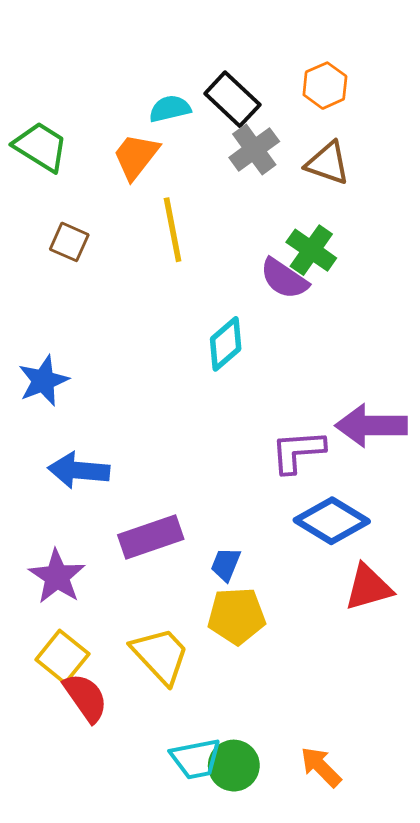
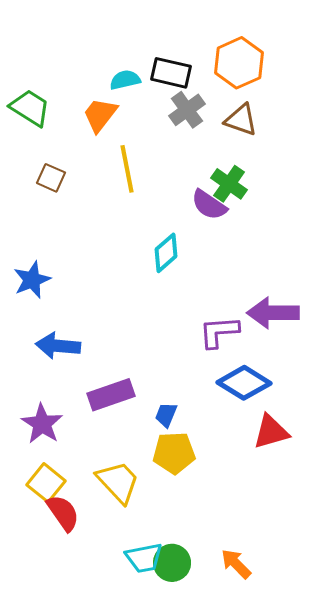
orange hexagon: (325, 86) -> (239, 63), size x1.5
black rectangle: (232, 99) -> (171, 73), turned -30

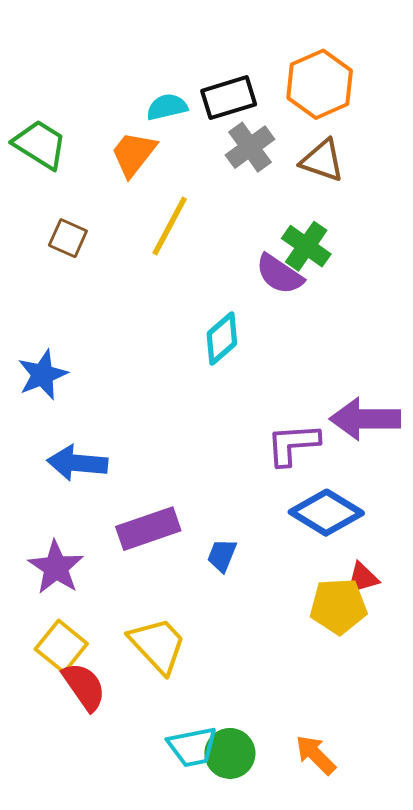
black rectangle: (171, 73) -> (229, 98), turned -30
yellow line: (127, 169) -> (170, 226), turned 39
red triangle: (271, 432) -> (362, 578), size x0.7
yellow pentagon: (174, 453) -> (338, 606), moved

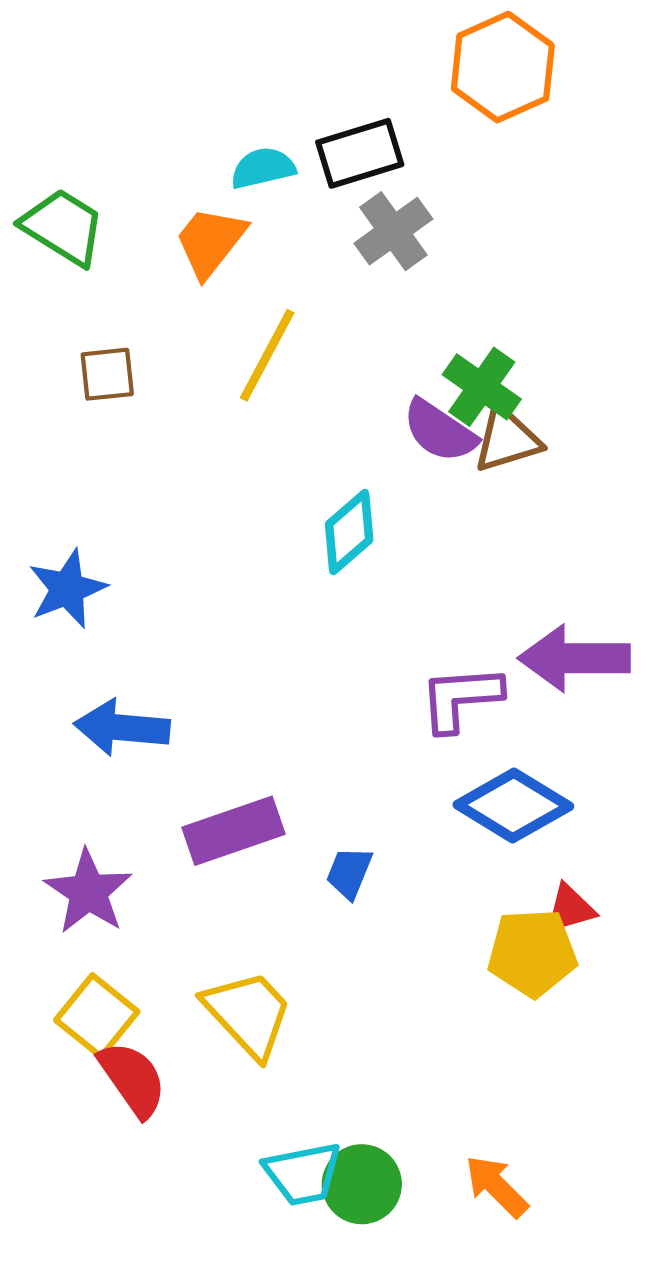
orange hexagon: (320, 84) -> (503, 67), moved
brown triangle: (322, 160) -> (507, 439), moved, turned -36
brown square: (68, 238) -> (107, 374), turned -30

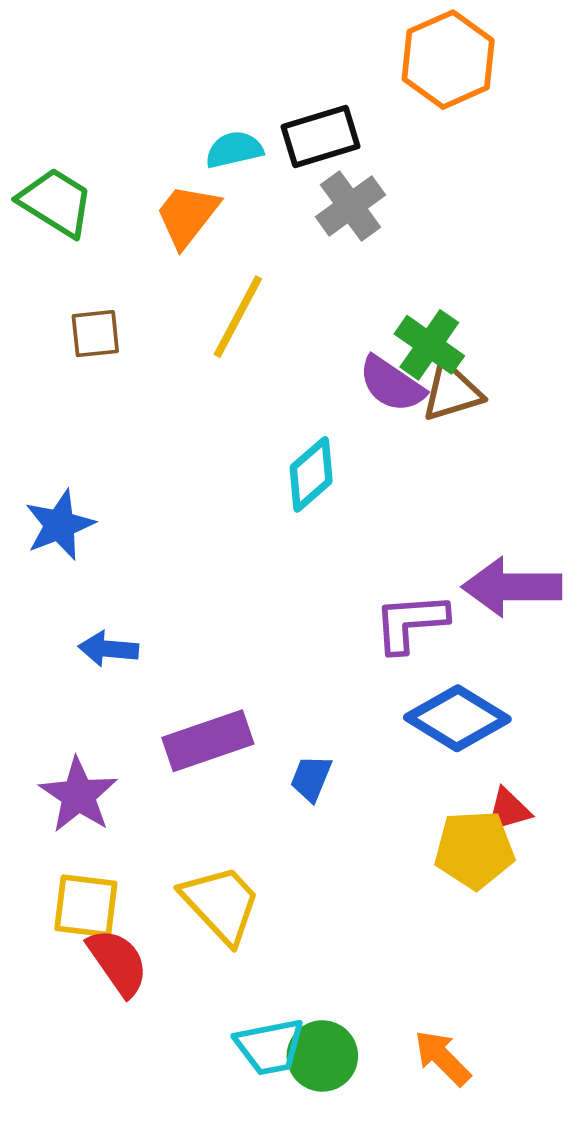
blue arrow: (122, 728) -> (108, 649), size x0.7
yellow square: (97, 1016) -> (86, 906), turned -32

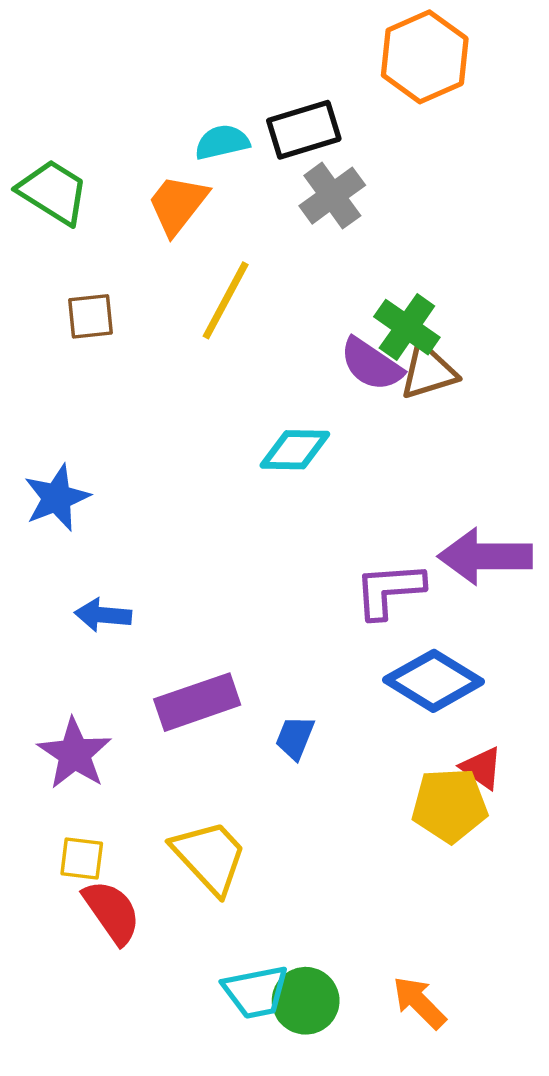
cyan diamond: (311, 474) -> (295, 450), turned 42
red triangle: (508, 810) -> (482, 768), turned 51
yellow square: (86, 906) -> (82, 859), size x0.7

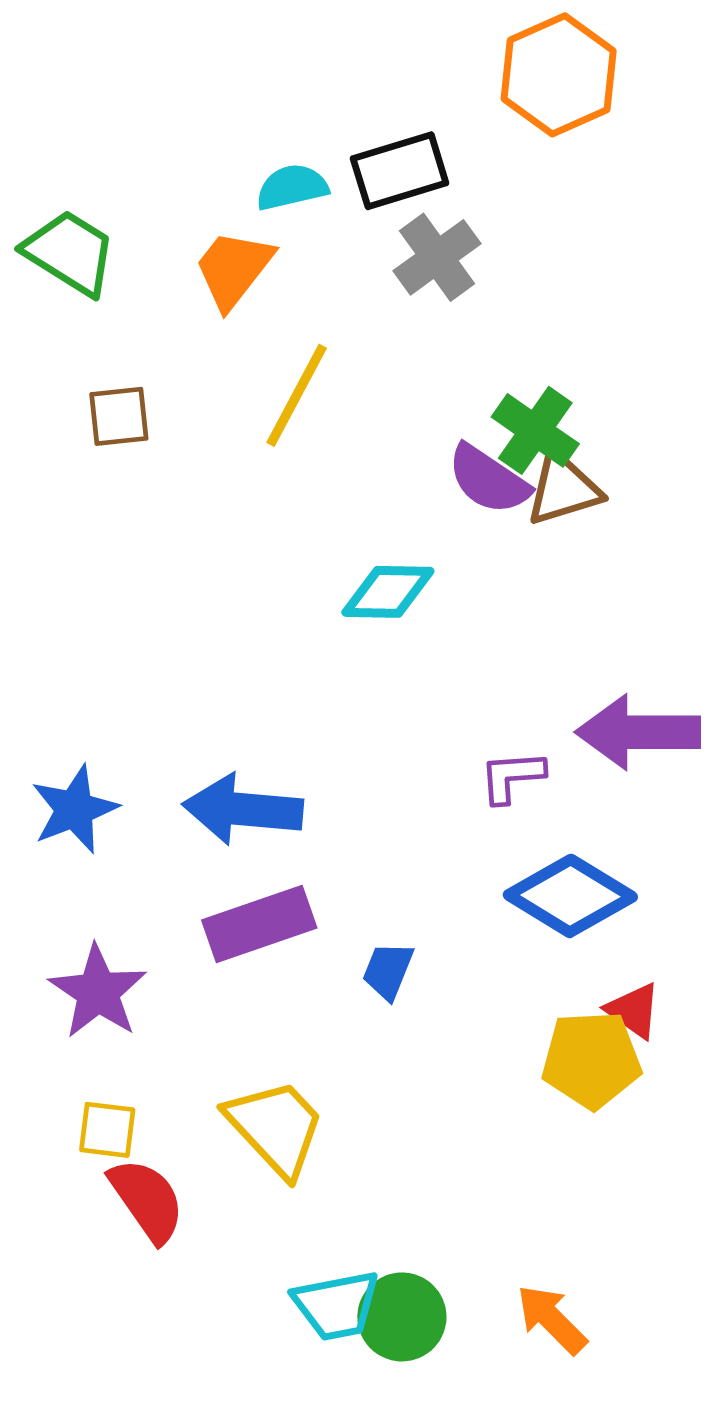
blue star: (57, 498) -> (74, 809), moved
purple L-shape: (389, 590) -> (512, 777), size x0.7
blue arrow: (103, 615) -> (243, 809), moved, size x1.6

